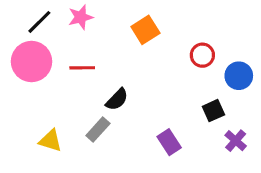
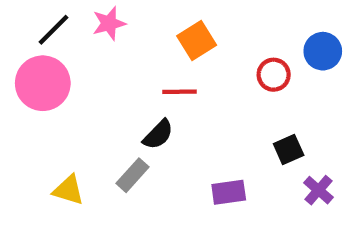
red line: (82, 68) -> (180, 92), moved
blue circle: (239, 76) -> (323, 51), moved
purple rectangle: (169, 142) -> (229, 192), turned -65

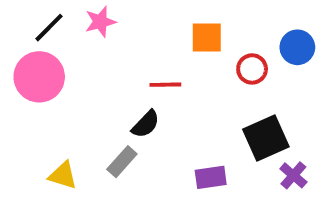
orange square: (197, 40) -> (207, 37), moved, turned 32
black square: (289, 149) -> (266, 138), size x1.6

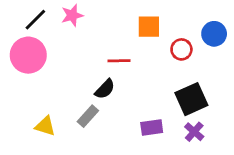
purple cross: (293, 175) -> (194, 132), moved

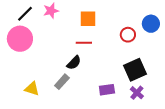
orange square: (149, 27) -> (88, 19), moved

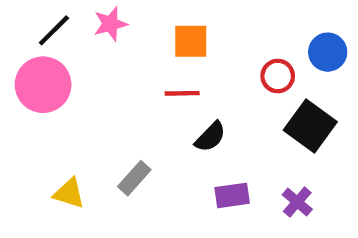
black semicircle: (74, 63) -> (210, 137), moved
black square: (135, 70) -> (310, 126), moved, turned -30

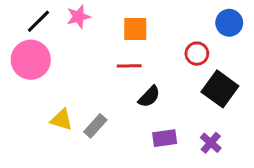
blue circle: (328, 52) -> (229, 23), moved
yellow triangle: (69, 193) -> (62, 120), moved

